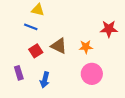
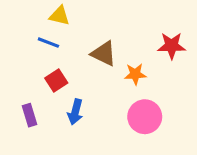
brown triangle: (59, 46) -> (104, 54), moved
blue arrow: (45, 80) -> (75, 112), moved

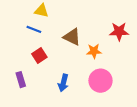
blue arrow: (75, 112) -> (63, 83), moved

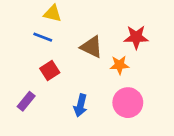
red star: (119, 31) -> (136, 37), moved
purple rectangle: (21, 80) -> (26, 101), turned 56

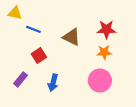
yellow triangle: (53, 13) -> (15, 13), moved
orange star: (119, 65) -> (104, 52), moved
blue arrow: (80, 105) -> (53, 83), moved

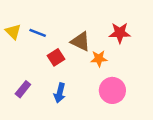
yellow triangle: (15, 13) -> (13, 32), moved, turned 32
orange star: (104, 52) -> (99, 59), moved
red square: (39, 56) -> (56, 57), moved

